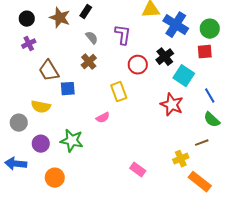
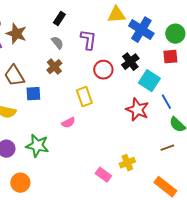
black rectangle: (86, 12) -> (59, 19), moved
brown star: (60, 18) -> (16, 34), moved
blue line: (210, 96) -> (166, 102), moved
yellow cross: (181, 159) -> (127, 163), moved

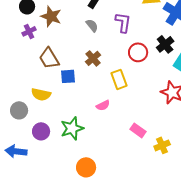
brown cross: (54, 67) -> (93, 58), moved
green star: (37, 146) -> (72, 128), turned -30
pink rectangle: (103, 175) -> (138, 130), moved
orange circle: (20, 183) -> (86, 167), moved

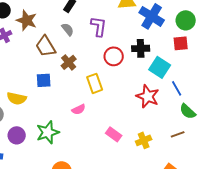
black cross: (165, 44) -> (141, 48), turned 36
brown trapezoid: (49, 58) -> (46, 46), moved
yellow cross: (162, 145) -> (144, 140), moved

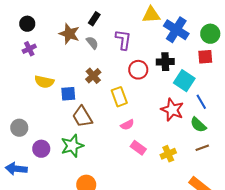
brown star: (27, 20) -> (69, 34), moved
brown trapezoid: (46, 46) -> (82, 117), moved
yellow semicircle: (17, 98) -> (44, 82), moved
pink semicircle: (79, 109) -> (127, 125), moved
green semicircle: (188, 111) -> (198, 125), moved

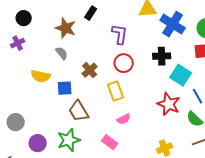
gray semicircle: (92, 43) -> (62, 53), moved
purple cross: (29, 49) -> (18, 43), moved
red circle: (138, 70) -> (124, 63), moved
pink rectangle: (138, 148) -> (110, 142), moved

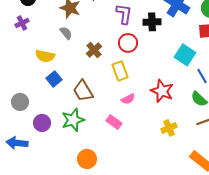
black cross: (162, 56) -> (152, 22), moved
blue square: (65, 88) -> (54, 79), moved, turned -35
red star: (169, 104) -> (162, 91), moved

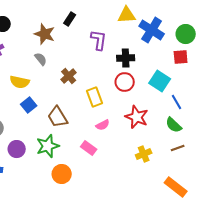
black cross: (152, 22) -> (126, 58), moved
red circle: (128, 43) -> (125, 82), moved
orange circle: (87, 159) -> (62, 174), moved

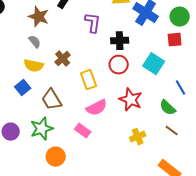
yellow semicircle: (20, 82) -> (34, 66), moved
blue line: (177, 102) -> (181, 88), moved
pink semicircle: (103, 125) -> (97, 108), size x1.5
brown line: (178, 148) -> (172, 131), turned 56

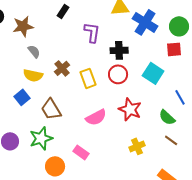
brown star: (39, 17) -> (23, 26), moved, turned -30
yellow rectangle: (89, 80) -> (88, 78), moved
pink rectangle: (83, 131) -> (81, 152), moved

